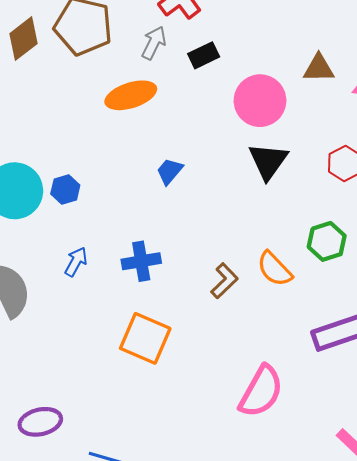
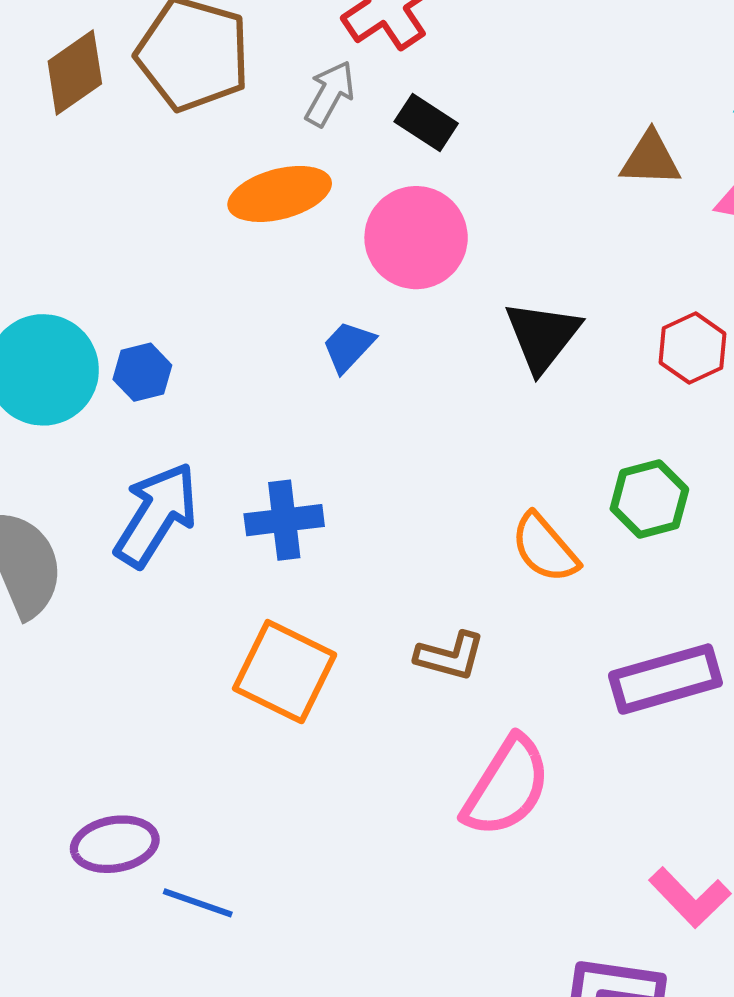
black rectangle: (204, 55) -> (426, 123), turned 56
pink circle: (260, 101) -> (416, 238), moved
blue arrow: (76, 262) -> (156, 515), size x1.8
brown L-shape: (224, 281) -> (450, 656), moved, turned 56
purple ellipse: (40, 422) -> (115, 844), moved

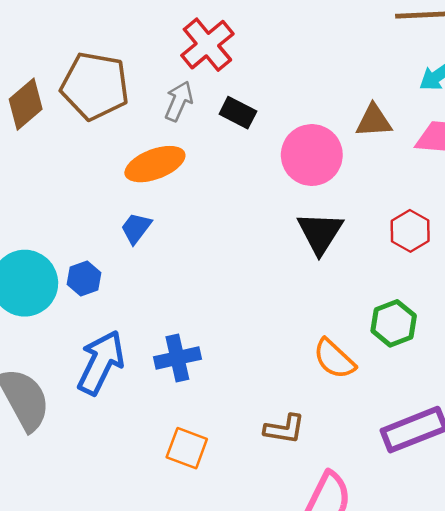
pink circle: (416, 238) -> (312, 155), moved
blue trapezoid: (348, 347) -> (136, 228), moved
orange square: (285, 672) -> (187, 448), size x0.7

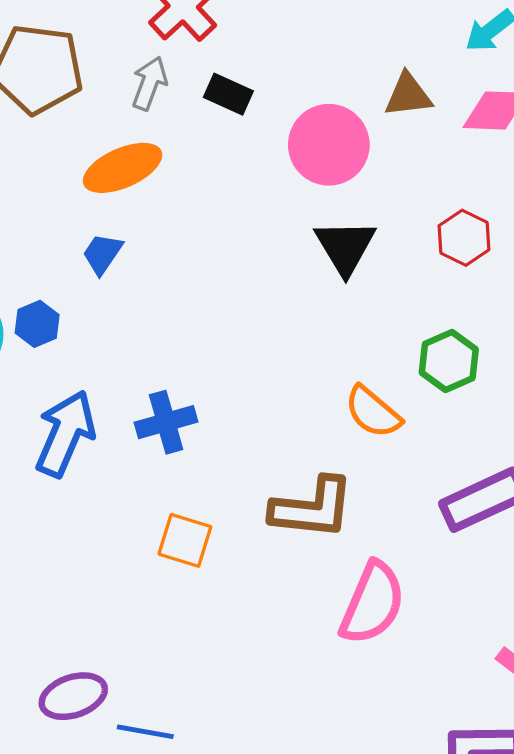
brown L-shape: (284, 429) -> (312, 508), size x1.6

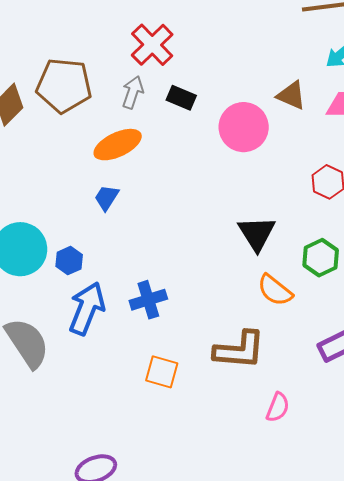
brown triangle: (408, 95) -> (291, 95), turned 32
black triangle: (345, 247) -> (257, 233), moved
blue hexagon: (37, 324) -> (69, 261), moved
pink semicircle: (372, 603) -> (278, 407), size x0.6

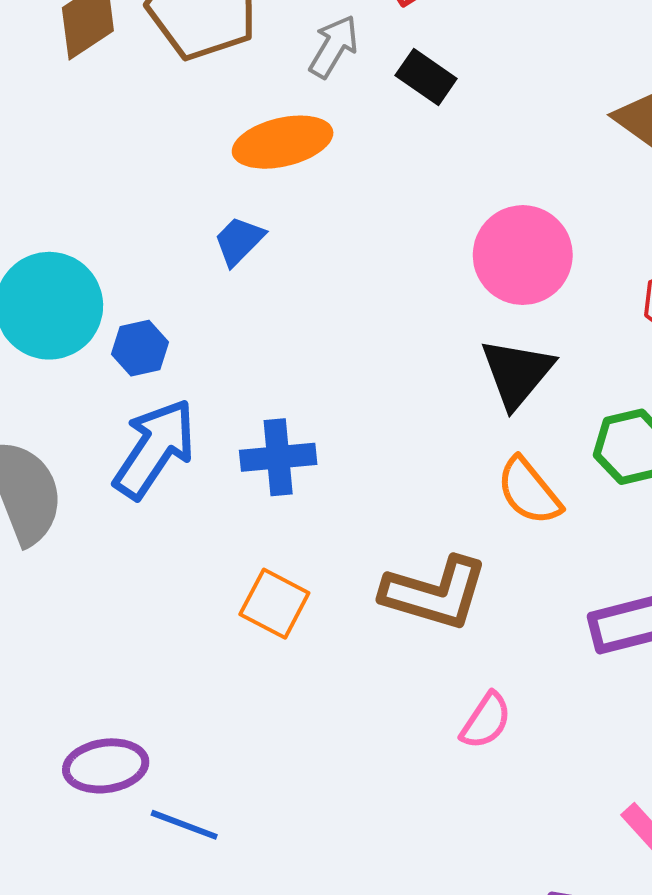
pink circle: (244, 127) -> (523, 255), moved

